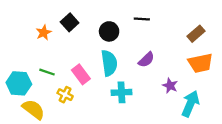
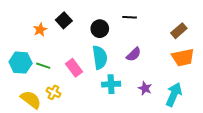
cyan hexagon: (19, 83) -> (21, 63), moved
purple star: (170, 86) -> (145, 88), moved
yellow cross: (65, 95) -> (53, 92), moved

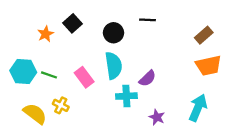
purple semicircle: (134, 54) -> (147, 78), moved
purple star: (145, 88) -> (157, 117), moved

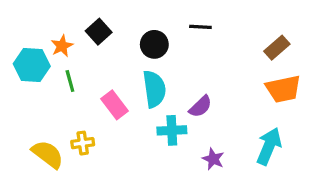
cyan hexagon: (23, 71) -> (32, 65), moved
green line: (49, 75) -> (70, 81), moved, turned 56
yellow cross: (61, 105) -> (83, 143), turned -35

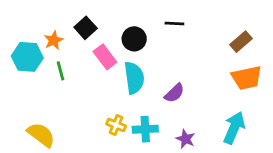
pink rectangle: (114, 105) -> (105, 57), moved
cyan cross: (172, 130) -> (145, 129), moved
yellow cross: (83, 143) -> (116, 125), moved, turned 30

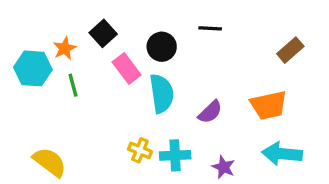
orange trapezoid: (247, 78) -> (269, 105), moved
cyan arrow: (234, 128) -> (282, 154), turned -108

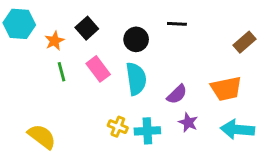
cyan hexagon: (33, 68) -> (19, 24), moved
pink rectangle: (127, 68) -> (98, 69), moved
purple star: (224, 167) -> (188, 122), moved

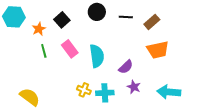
black circle: (136, 39) -> (97, 12), moved
brown rectangle: (244, 42) -> (152, 22), moved
orange trapezoid: (226, 89) -> (158, 50), moved

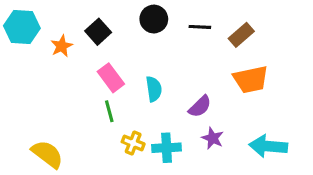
green line: (44, 51) -> (109, 111), moved
cyan semicircle: (97, 56) -> (154, 89), size x0.7

